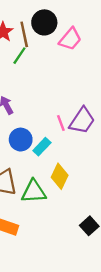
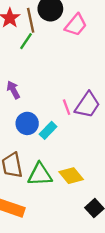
yellow diamond: (60, 176) -> (71, 176), moved, turned -65

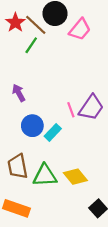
brown line: (31, 20) -> (36, 25), turned -35

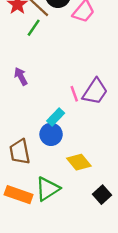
blue circle: (32, 126) -> (51, 134), moved
green triangle: (45, 176) -> (48, 189), moved, turned -30

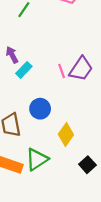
cyan rectangle: (56, 117) -> (24, 70), moved
yellow diamond: (79, 162) -> (66, 135), turned 75

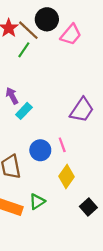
pink line: (62, 71) -> (62, 145), moved
green triangle: (37, 159) -> (37, 202), size x0.7

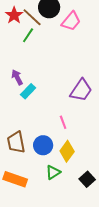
blue circle: (40, 150) -> (43, 145), moved
green triangle: (37, 202) -> (53, 172), moved

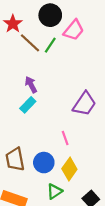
brown line: (32, 17) -> (30, 43), moved
green line: (28, 35) -> (50, 45), moved
purple arrow: (17, 77) -> (31, 85), moved

